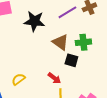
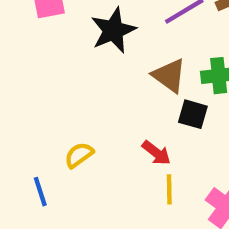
black star: (34, 21) -> (113, 30), turned -30

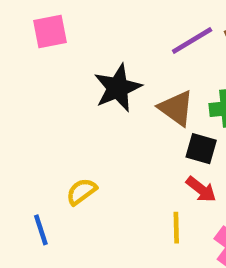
black star: (113, 30) -> (118, 88), moved
red arrow: (156, 153) -> (201, 189), moved

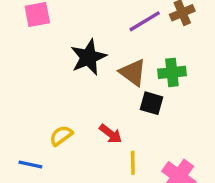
red arrow: (201, 189) -> (111, 134), moved
blue line: (41, 230) -> (30, 165), turned -60

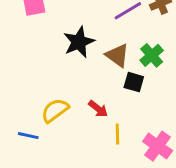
green cross: (172, 72) -> (152, 55), turned -35
yellow semicircle: (61, 136) -> (55, 110), size x1.4

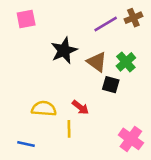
yellow semicircle: (55, 110) -> (44, 109), turned 40
yellow line: (117, 134) -> (69, 129), moved
blue line: (28, 136) -> (26, 144), moved

